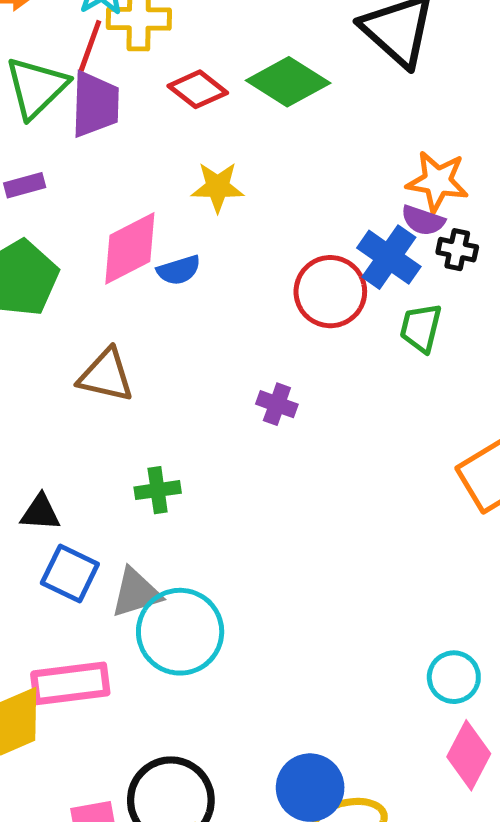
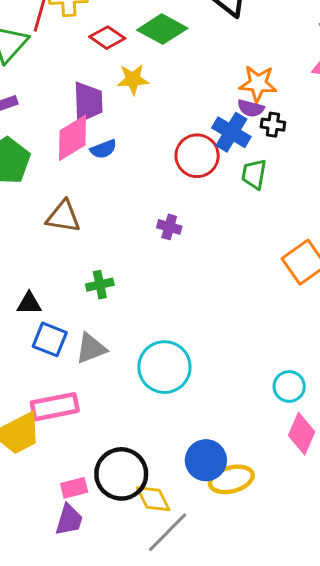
purple trapezoid: (95, 104) -> (88, 102), moved
yellow star: (218, 187) -> (133, 79), moved
cyan circle: (180, 632) -> (164, 367), moved

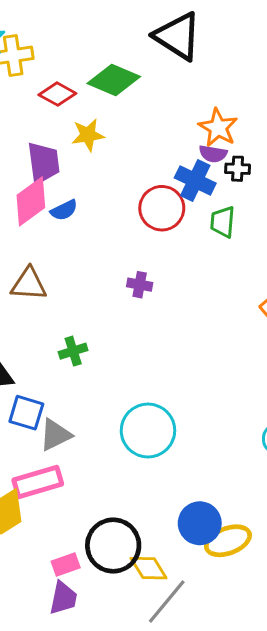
orange star: (258, 84) -> (218, 128), turned 30
gray triangle: (91, 348) -> (55, 435), moved

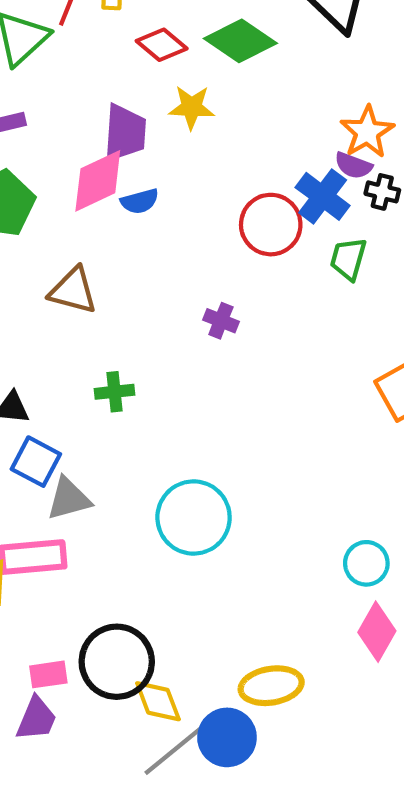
blue circle: (200, 523) -> (227, 737), moved

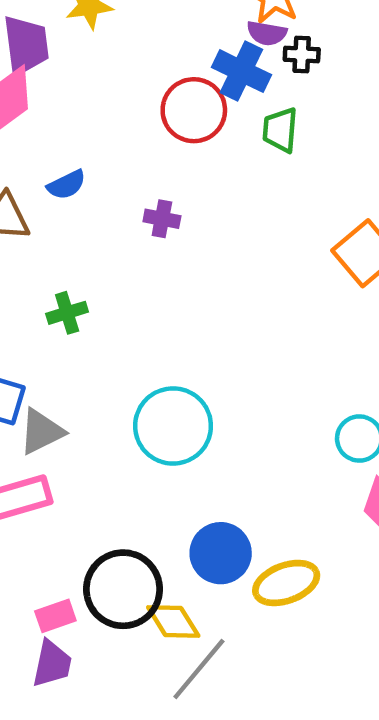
blue semicircle: (140, 201) -> (67, 185), moved
blue circle: (227, 737) -> (221, 553), moved

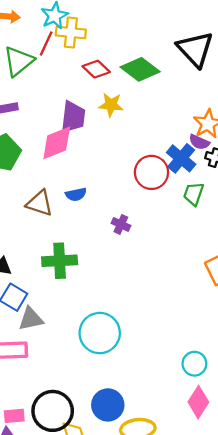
green cross: (67, 313) -> (60, 261), size x1.6

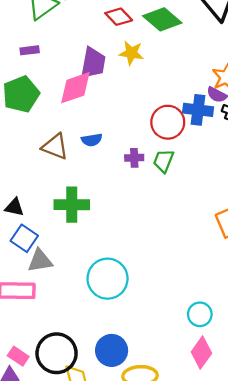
blue cross: (181, 158) -> (198, 110), turned -36
green trapezoid: (194, 194) -> (163, 161), moved
purple cross: (121, 224) -> (134, 158), moved, turned -30
pink rectangle: (14, 416) -> (18, 356), turned 36

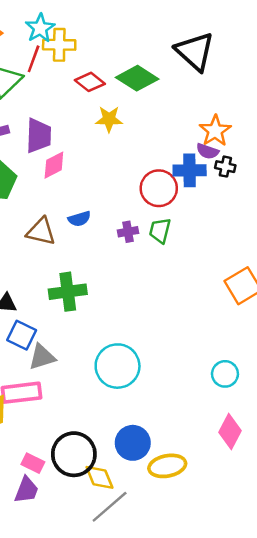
purple trapezoid: (93, 63) -> (39, 136), moved
pink diamond: (75, 88) -> (54, 165), size x0.7
cyan circle: (200, 314) -> (225, 374), moved

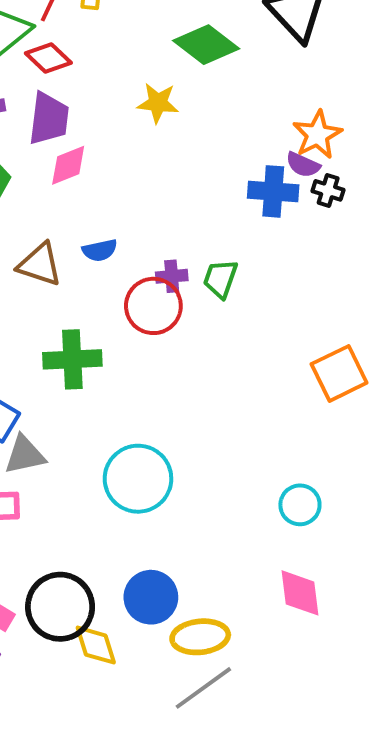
red diamond: (90, 82) -> (48, 58), moved
red circle: (159, 188) -> (153, 306), moved
pink diamond: (230, 431) -> (300, 593), turned -40
gray line: (110, 507) -> (203, 688), moved

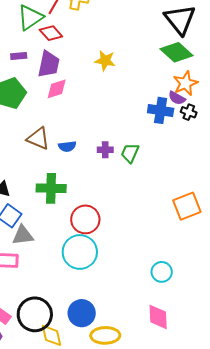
green diamond: (206, 45) -> (176, 52), moved
blue semicircle: (100, 250) -> (67, 146), moved
red circle: (153, 306) -> (85, 219), moved

